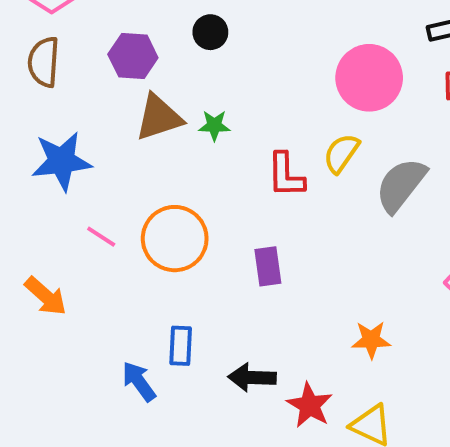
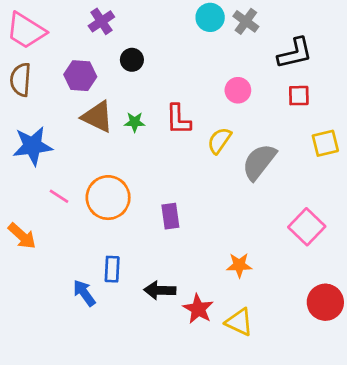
pink circle: (369, 78) -> (238, 90), size x0.6
brown triangle: (159, 117) -> (97, 117), turned 44
red L-shape: (286, 175) -> (178, 119), moved

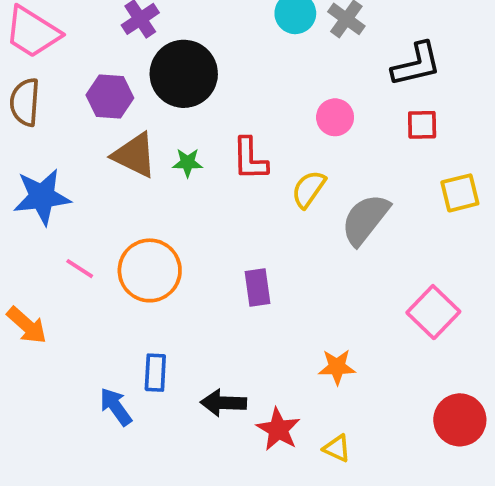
black circle: (132, 60) -> (184, 74), size x2.0
purple rectangle: (170, 216) -> (257, 287), moved
yellow triangle: (239, 322) -> (337, 448), size x0.7

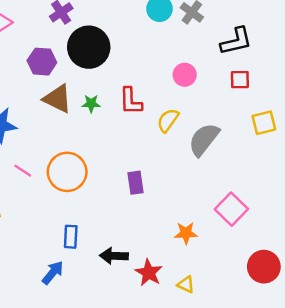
pink square: (433, 312) -> (231, 209), moved
blue arrow: (116, 407) -> (53, 273), moved, turned 75

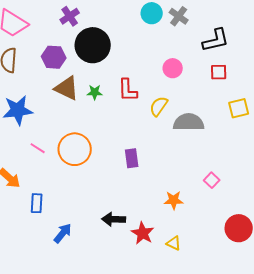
gray semicircle: (204, 139) -> (189, 122), turned 52
pink square: (231, 209) -> (212, 180), size x0.6
blue rectangle: (71, 237) -> (37, 203), moved

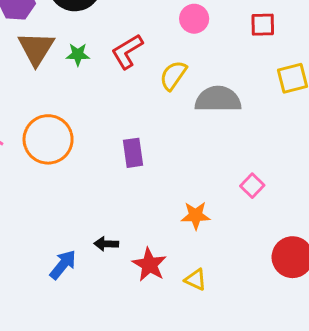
brown triangle: (67, 88) -> (36, 48), turned 36
red L-shape: (128, 90) -> (127, 51), turned 60
black arrow: (114, 219) -> (106, 244), size x0.7
blue arrow: (63, 233) -> (63, 265), moved

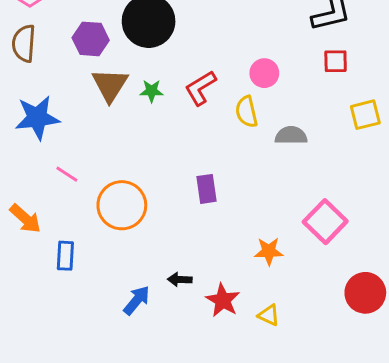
pink circle: (194, 19) -> (264, 73), moved
yellow semicircle: (173, 75) -> (247, 112), turned -48
gray semicircle: (218, 99) -> (291, 135), size x0.7
orange circle: (48, 139) -> (122, 205), moved
pink square: (252, 186) -> (325, 222), size x1.8

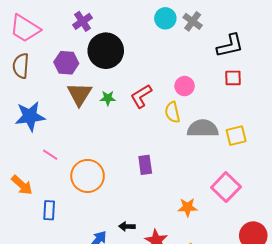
yellow square: (365, 115) -> (236, 136), moved
gray semicircle: (291, 135) -> (203, 128), size x1.4

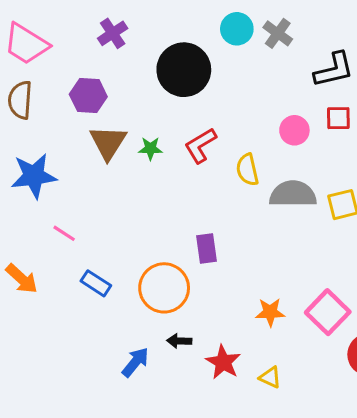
black circle: (106, 51) -> (184, 70), moved
pink circle: (185, 86) -> (294, 130), moved
orange circle: (88, 176) -> (164, 288), moved
pink square: (226, 187) -> (328, 312), moved
blue rectangle: (49, 210) -> (96, 283), moved, turned -60

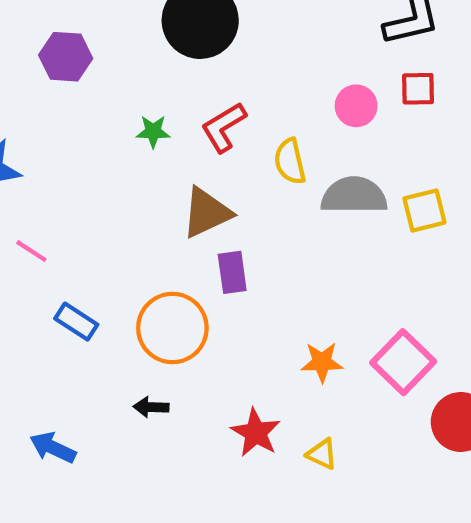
brown triangle: (108, 142) -> (207, 213), moved, turned 33
black arrow: (179, 341) -> (151, 407), moved
blue arrow: (135, 362) -> (53, 448), moved, turned -104

